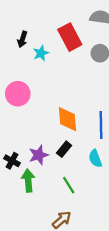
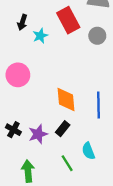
cyan semicircle: (95, 158) -> (88, 151), moved
black cross: (12, 161) -> (13, 130), moved
green arrow: (28, 180) -> (28, 171), moved

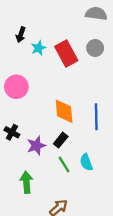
red rectangle: (68, 20) -> (66, 54), moved
black cross: (13, 130) -> (12, 132), moved
green line: (67, 163) -> (64, 164), moved

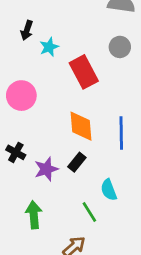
red rectangle: (66, 54) -> (84, 72), moved
green line: (64, 164) -> (89, 212), moved

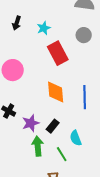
cyan star: (49, 47) -> (44, 28), moved
black rectangle: (77, 162) -> (53, 126), moved
green arrow: (34, 215) -> (38, 146), moved

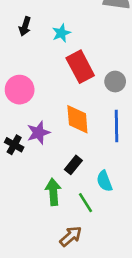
gray circle: (84, 35) -> (115, 82), moved
purple star: (31, 123) -> (38, 133), moved

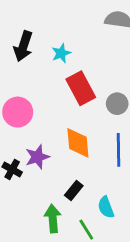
black arrow: (25, 26) -> (23, 46), size x1.5

